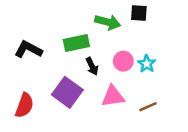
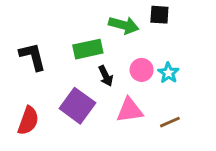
black L-shape: (28, 49) -> (33, 56), turned 48

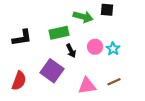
black L-shape: (33, 56) -> (22, 38), turned 95
pink triangle: (130, 110) -> (87, 86), moved

